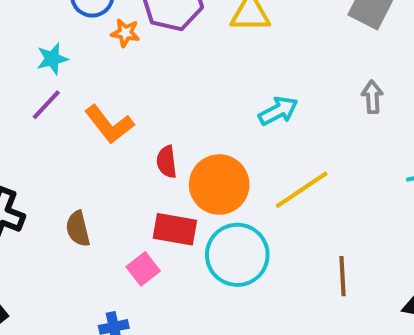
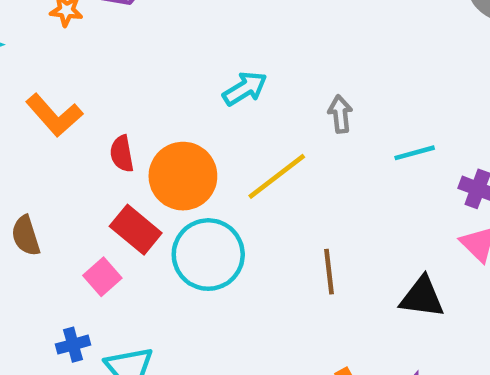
gray arrow: (372, 97) -> (340, 114), moved
red rectangle: (175, 229) -> (136, 230), turned 33

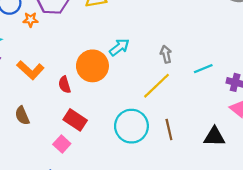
orange circle: (183, 176) -> (92, 66), moved
yellow line: (277, 176) -> (157, 86), moved
brown semicircle: (26, 236) -> (22, 116), moved
cyan circle: (208, 255) -> (131, 126), moved

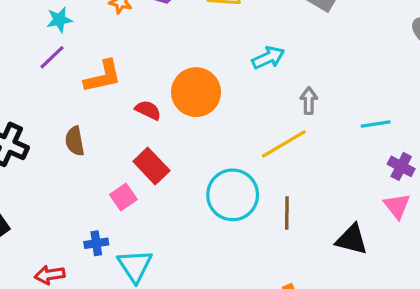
cyan arrow: (119, 47) -> (268, 58), moved
cyan line: (203, 69) -> (376, 124), moved
orange L-shape: (30, 70) -> (103, 77), turned -68
red semicircle: (64, 85) -> (148, 110), turned 119

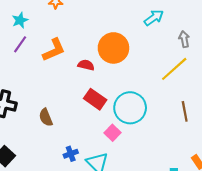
brown semicircle: (75, 141) -> (46, 117), moved
cyan circle: (233, 195) -> (130, 108), moved
pink square: (123, 197) -> (113, 133), moved

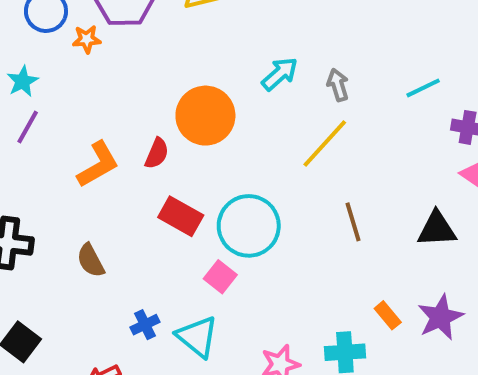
cyan arrow: (154, 18) -> (280, 74), moved
orange L-shape: (54, 50) -> (98, 164), moved
red semicircle: (86, 65) -> (157, 153), turned 105

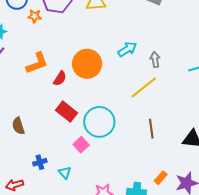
orange L-shape: (98, 164) -> (37, 63), moved
orange rectangle: (388, 315) -> (161, 178), turned 72
cyan triangle: (197, 337) -> (65, 173), size x0.6

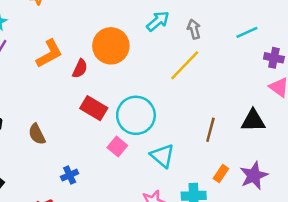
brown line: (151, 129) -> (210, 130), moved, turned 30
cyan triangle: (65, 173) -> (162, 156), moved, size x1.5

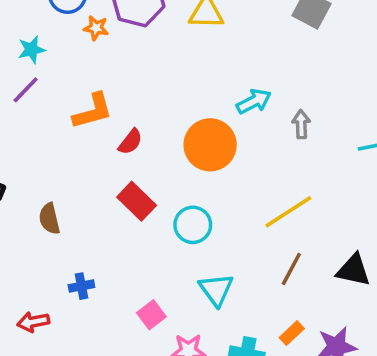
orange circle: (111, 46) -> (210, 145), moved
yellow line: (185, 65) -> (288, 212), moved
cyan circle: (136, 115) -> (193, 225), size x0.7
pink square: (117, 146) -> (151, 315), moved

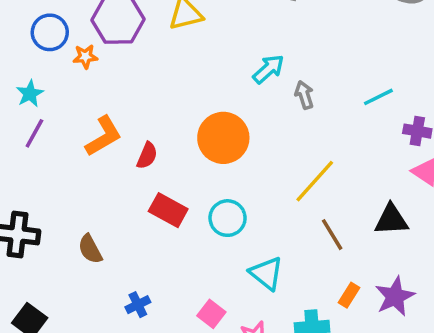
cyan arrow: (254, 101) -> (268, 69), moved
brown line: (291, 269) -> (332, 235), turned -44

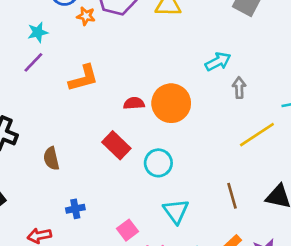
red semicircle: (147, 156) -> (134, 103), moved, turned -132
yellow line: (315, 181) -> (257, 135), moved

